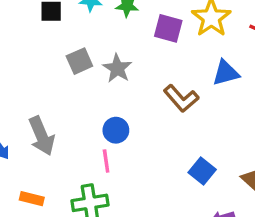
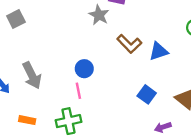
gray square: (79, 61) -> (16, 19), moved
gray star: (117, 68) -> (99, 15), moved
blue triangle: (226, 73) -> (158, 51), moved

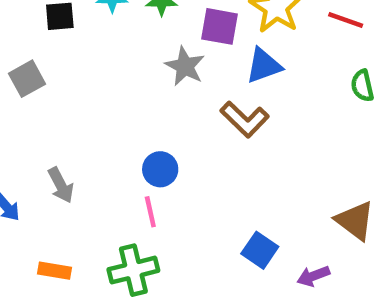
blue triangle: (158, 51) -> (264, 66), moved
gray arrow: (32, 75) -> (61, 185), size x0.7
blue square: (147, 94) -> (260, 250), moved

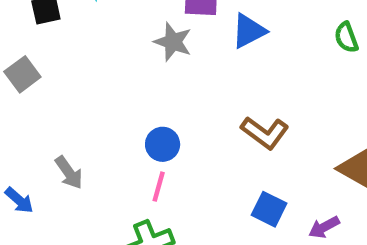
brown L-shape: (245, 119) -> (265, 133), moved
pink line: (150, 212) -> (159, 187), turned 36

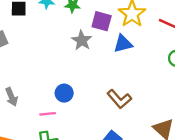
pink line: (159, 187) -> (48, 114), moved, turned 56

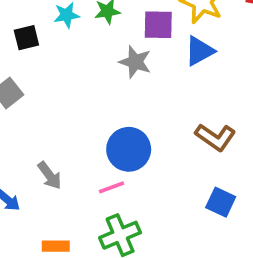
blue circle: (64, 93) -> (129, 149), size x1.5

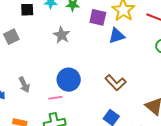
gray star: (135, 62) -> (62, 35), moved

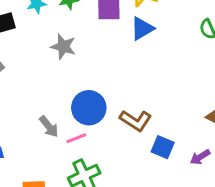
brown L-shape: (116, 83) -> (136, 120), moved
gray arrow: (24, 85) -> (49, 127), moved

